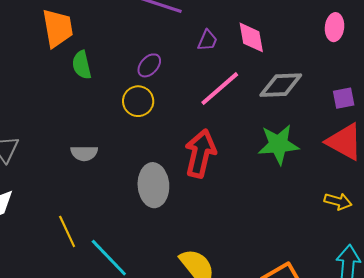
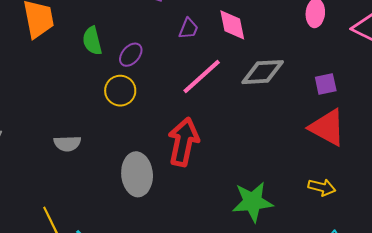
green semicircle: (82, 65) -> (92, 41), moved
green star: (278, 144) -> (253, 202), moved

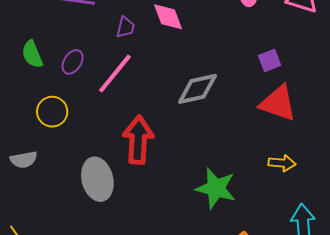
gray diamond: (263, 72) -> (197, 89), moved
pink line: (202, 77) -> (115, 74), moved
yellow circle: (120, 91) -> (52, 112), moved
green star: (253, 202) -> (216, 188), turned 30

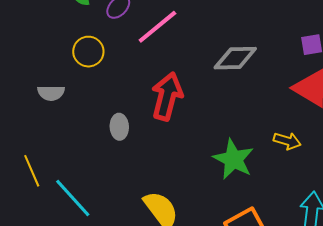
yellow arrow: (282, 163) -> (287, 141), moved
gray ellipse: (97, 179) -> (119, 127), size x0.6

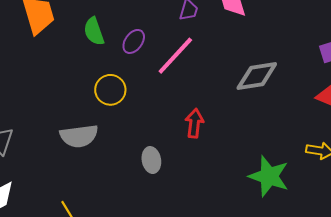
gray semicircle: (51, 93) -> (79, 136), size x1.4
red arrow: (167, 96) -> (194, 123), size x0.6

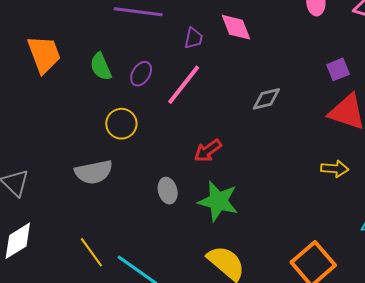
gray diamond: (257, 76) -> (266, 99), size x0.7
red arrow: (194, 123) -> (208, 151), turned -128
green star: (269, 176) -> (218, 201), moved

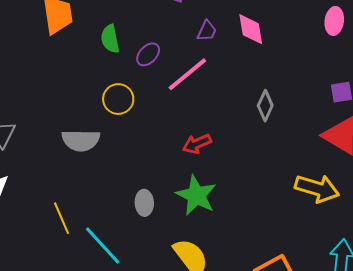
gray diamond: (266, 99) -> (265, 106), turned -64
yellow arrow: (335, 169) -> (317, 188), size x1.6
gray ellipse: (168, 191) -> (144, 203), moved

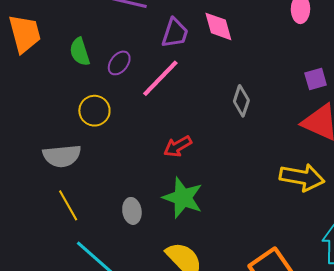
purple trapezoid: (207, 31) -> (175, 33), size x1.4
yellow line: (62, 218) -> (68, 205), moved

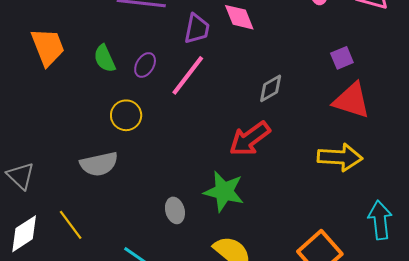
gray diamond: (241, 101) -> (271, 88), turned 48
red arrow: (178, 146) -> (250, 139), moved, size x1.5
yellow line: (68, 205) -> (71, 225), moved

